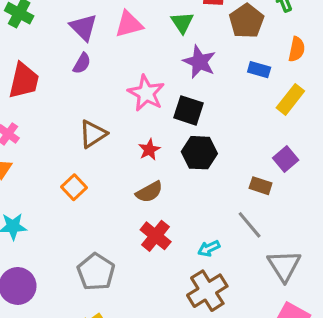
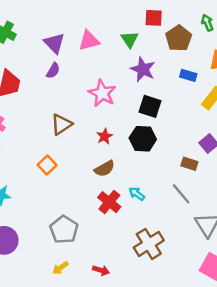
black square: (188, 110) -> (150, 106), moved
cyan arrow: (209, 248) -> (137, 194), moved, turned 63

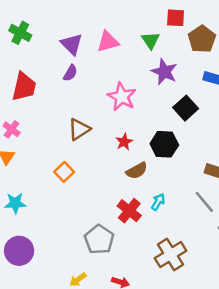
black square: (150, 106) -> (186, 108), moved, turned 30
brown semicircle: (105, 169) -> (137, 171), moved
cyan arrow: (137, 194) -> (158, 202), turned 84
gray pentagon: (64, 230) -> (99, 239), moved

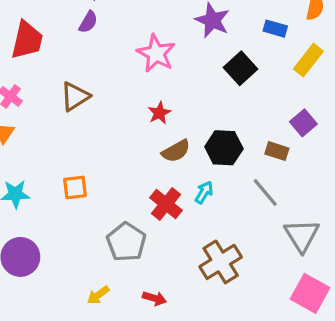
brown triangle: (79, 129) -> (75, 96), moved
black hexagon: (164, 144) -> (224, 148), moved
orange square: (64, 172) -> (75, 187), moved, turned 36

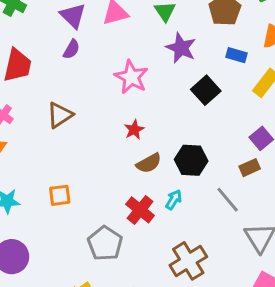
brown rectangle: (277, 151) -> (250, 168), moved, turned -42

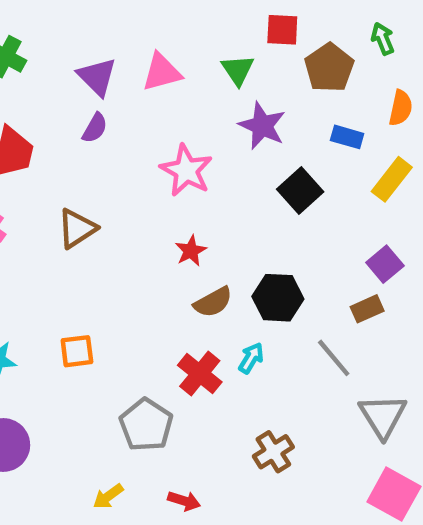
brown cross: (188, 261) -> (273, 452), size x0.7

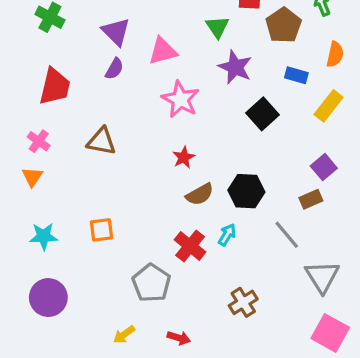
pink triangle: (162, 72) -> (163, 51), moved
brown triangle: (77, 228) -> (101, 141), turned 44

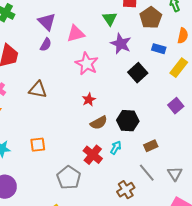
brown rectangle: (311, 199) -> (151, 146), moved
gray line: (287, 235) -> (147, 173), moved
gray triangle: (322, 277) -> (175, 174), size x0.7

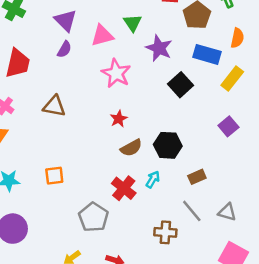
green triangle: (110, 19) -> (133, 23), moved
blue rectangle: (159, 49) -> (207, 54), size x1.5
gray triangle: (175, 174) -> (227, 212), turned -42
brown cross: (126, 190) -> (165, 232), turned 36

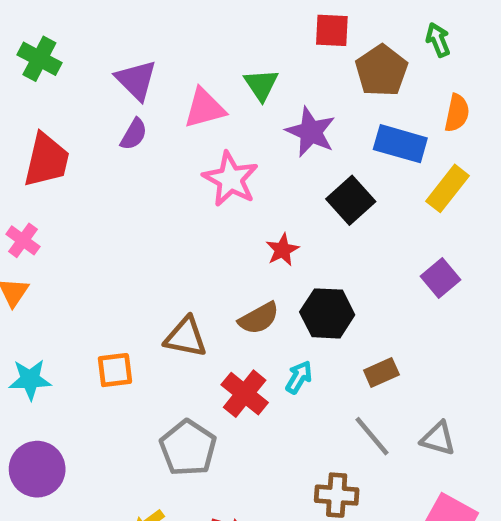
brown triangle: (54, 106) -> (186, 337), moved
red star: (119, 119) -> (282, 250), moved
brown cross: (165, 232) -> (337, 495), moved

